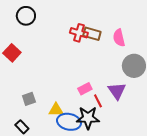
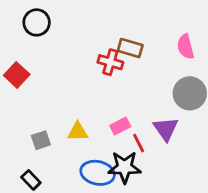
red cross: (79, 33) -> (110, 62), moved
pink semicircle: (119, 38) -> (186, 47), moved
yellow triangle: (56, 110) -> (78, 132), moved

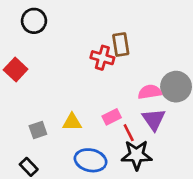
pink semicircle: (186, 47) -> (150, 92), moved, turned 95
brown rectangle: (130, 48) -> (121, 45), turned 65
black star: (125, 167) -> (137, 155), moved

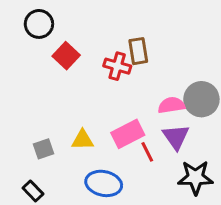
red square: (16, 70) -> (66, 56), moved
pink rectangle: (112, 117) -> (128, 134), size x1.5
black star: (137, 155) -> (195, 177), moved

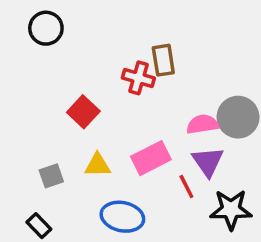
red square: (66, 56) -> (83, 112), moved
red line: (147, 152) -> (186, 186), moved

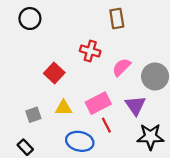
brown rectangle: (163, 60) -> (117, 19), moved
pink semicircle: (202, 124) -> (121, 67), moved, turned -36
red line: (186, 186) -> (106, 125), moved

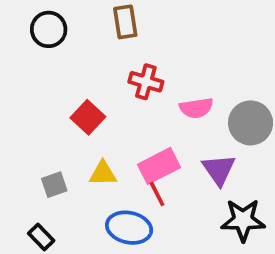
brown rectangle: (117, 19) -> (125, 22), moved
pink semicircle: (121, 67) -> (196, 108), turned -144
red line: (106, 125) -> (157, 194), moved

